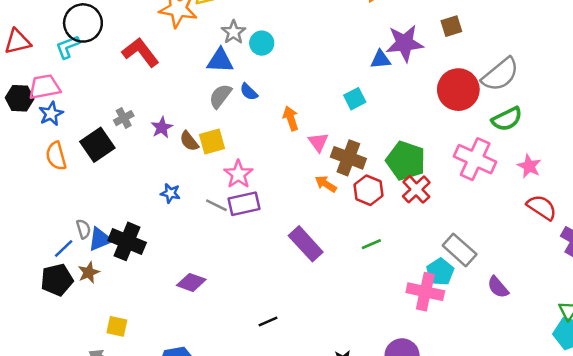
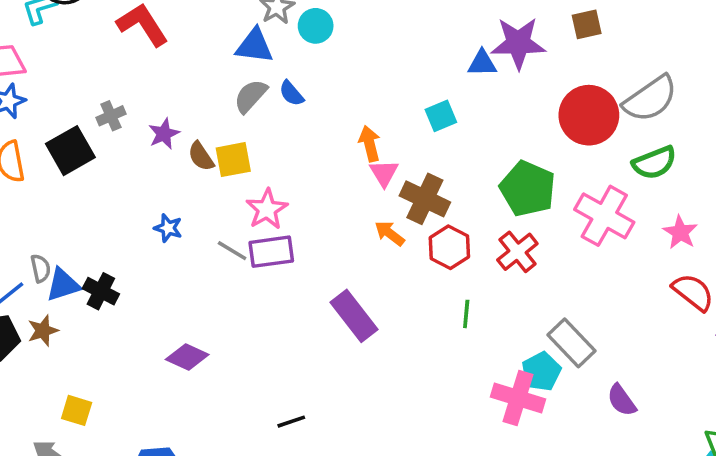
orange arrow: (291, 118) -> (370, 144), moved
green pentagon: (406, 161) -> (528, 189), moved
black cross: (127, 241) -> (101, 291), size x0.7
green line: (371, 244) -> (466, 314), moved, turned -66

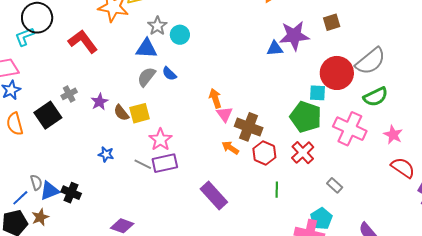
cyan square: (441, 116) -> (317, 93), moved, turned 30
gray rectangle: (571, 343) -> (335, 185), moved, size x0.6

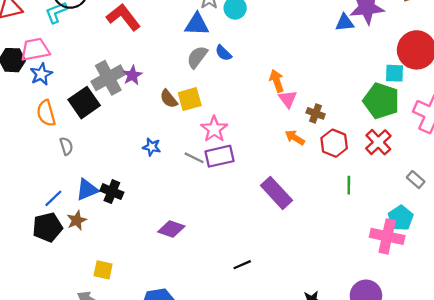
gray cross: (69, 94) -> (108, 78), size x1.8
purple star: (100, 102) -> (132, 75), moved
brown cross: (249, 127) -> (316, 113), size x0.6
gray semicircle: (36, 182) -> (66, 146), moved

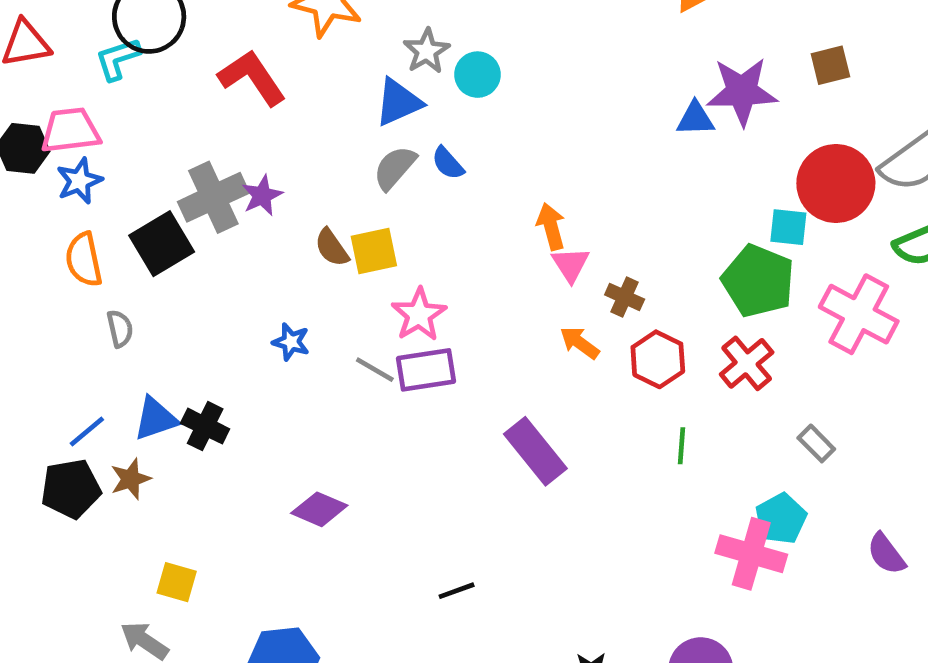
blue triangle: (197, 24) -> (398, 102), turned -30

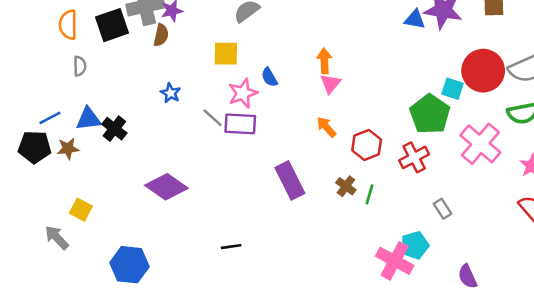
blue semicircle: (448, 163) -> (269, 77), moved
brown semicircle: (332, 248) -> (161, 35), moved, turned -145
brown cross: (625, 297) -> (346, 186), moved
purple diamond: (319, 509) -> (166, 187), size x1.4

